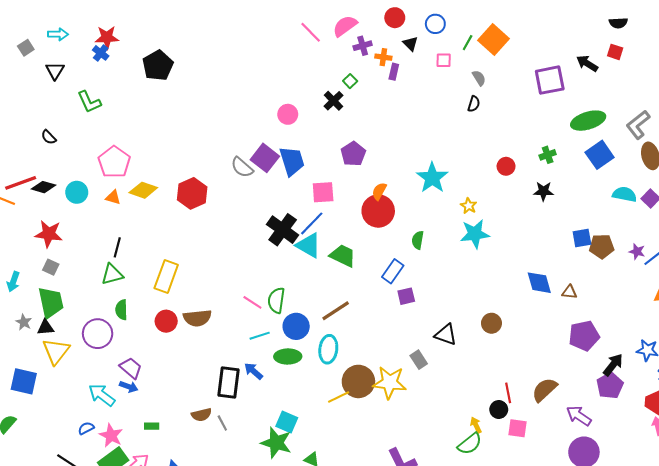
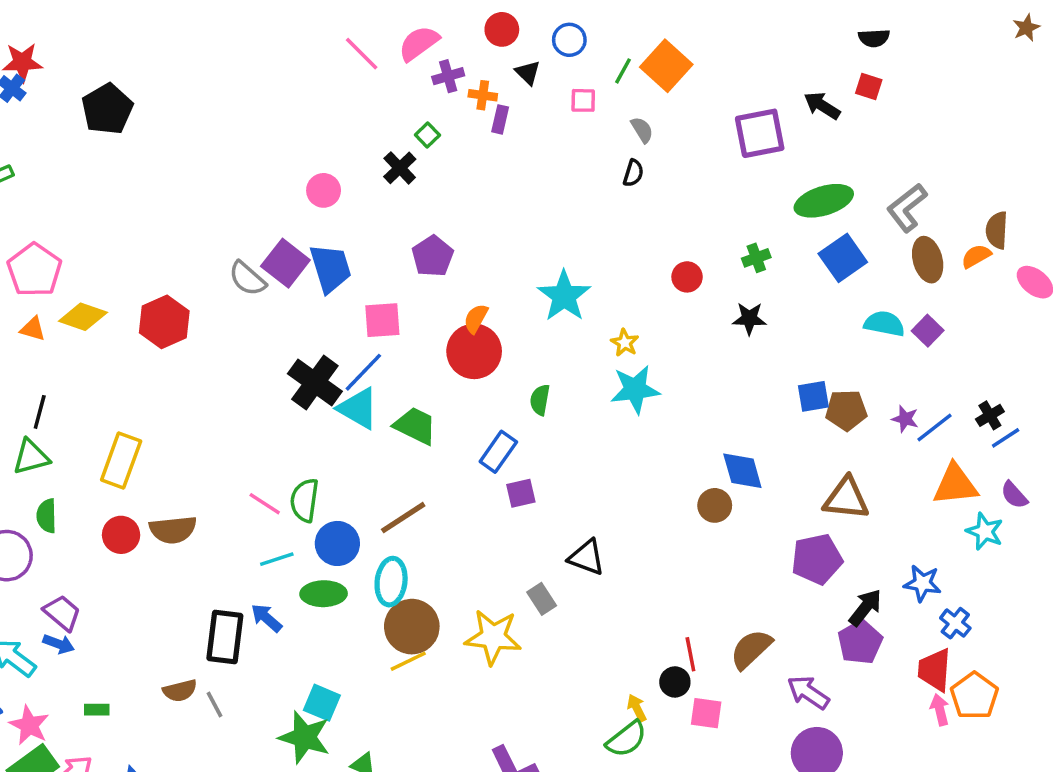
brown triangle: (569, 292) -> (846, 498), moved, size x1.8
brown circle: (491, 323) -> (715, 505), moved
brown circle: (358, 381) -> (412, 627), moved

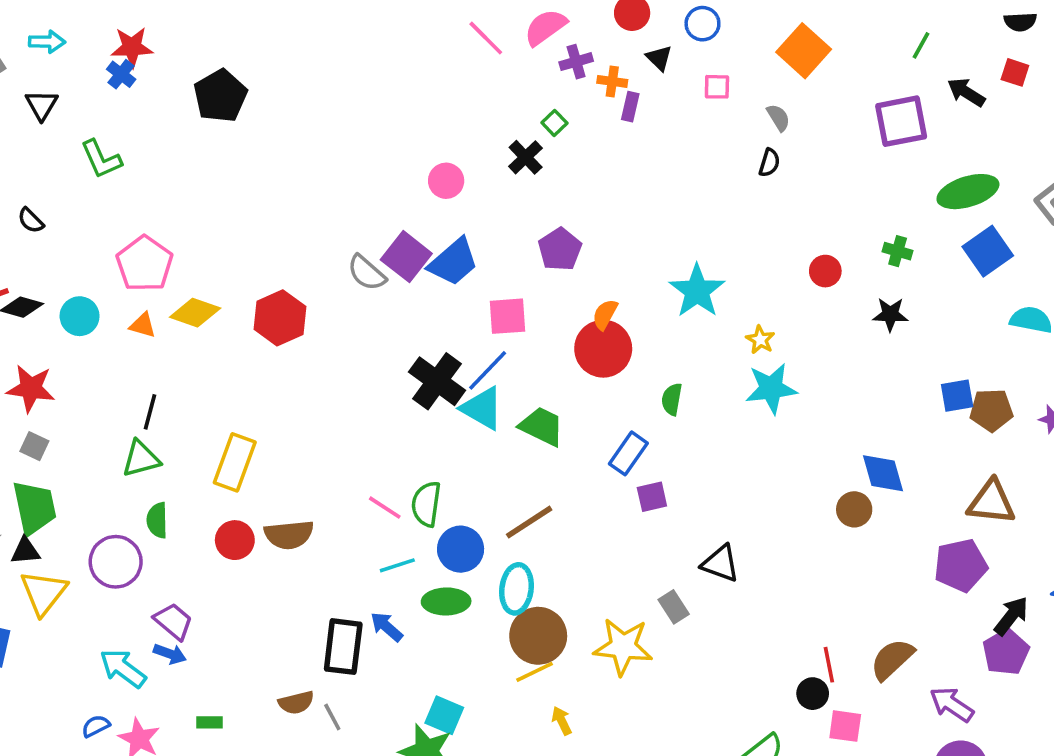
green line: (623, 71) -> (921, 45), moved
green cross: (756, 258) -> (898, 251), turned 36
blue trapezoid: (330, 268) -> (453, 262), turned 66
yellow arrow: (637, 708) -> (562, 721), moved

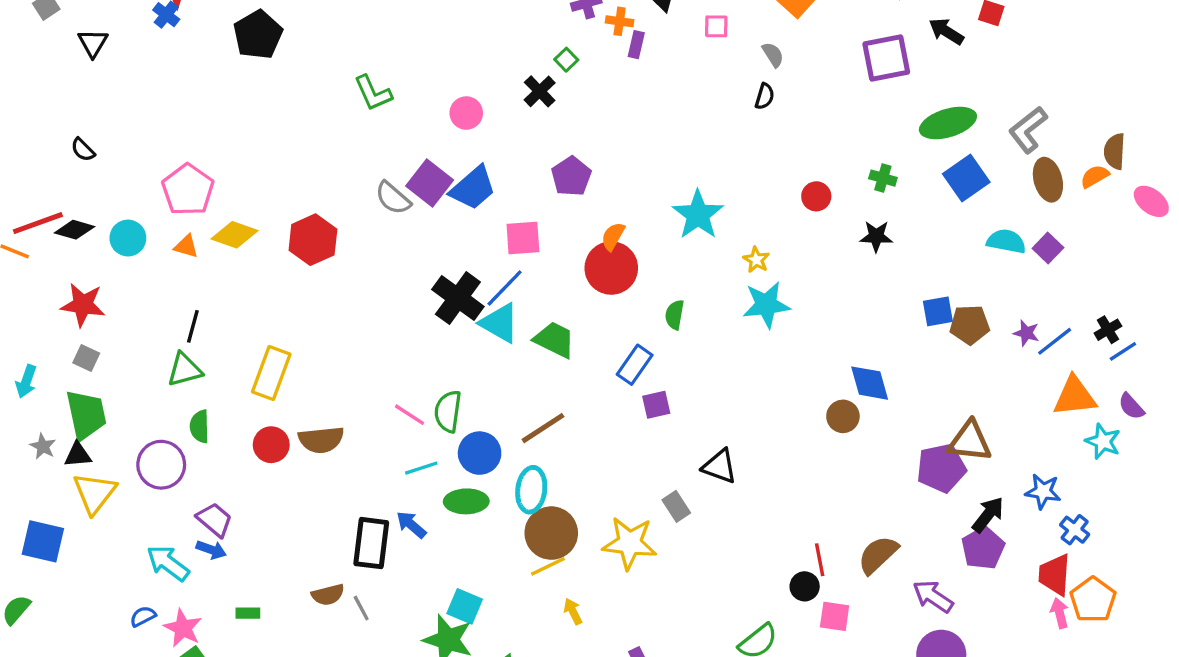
green L-shape: (101, 159) -> (373, 93), moved
brown triangle: (991, 502) -> (970, 441), moved

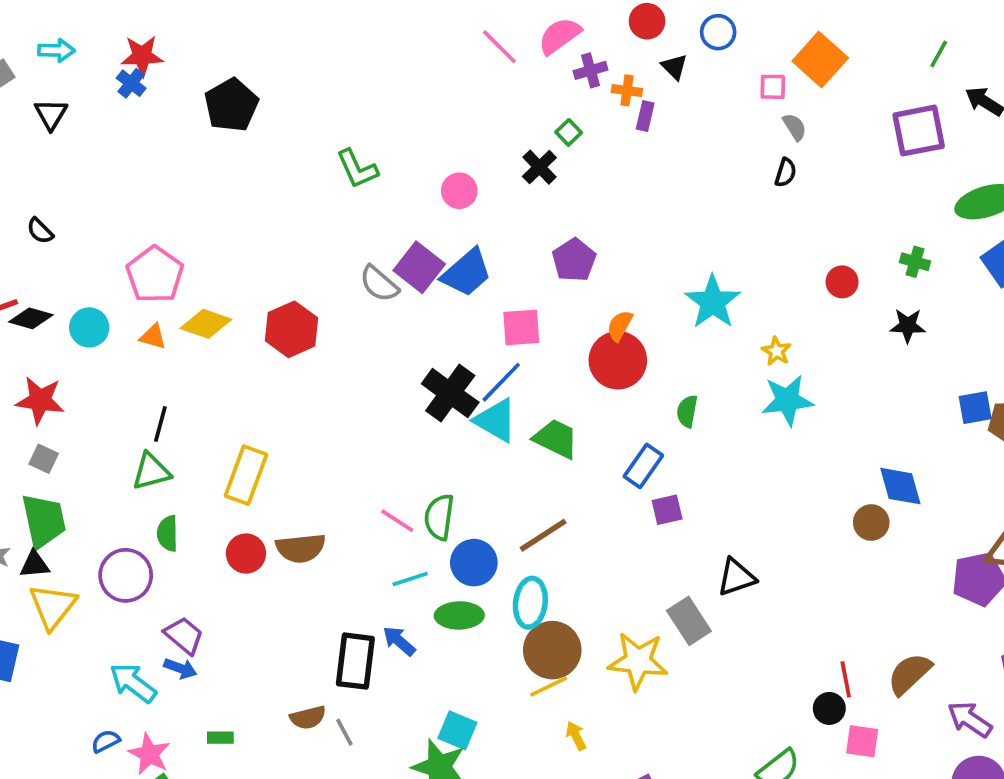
pink square: (716, 26) -> (773, 87), moved
black triangle: (720, 466) -> (736, 577), turned -39
gray rectangle: (676, 506) -> (689, 621), size x1.4

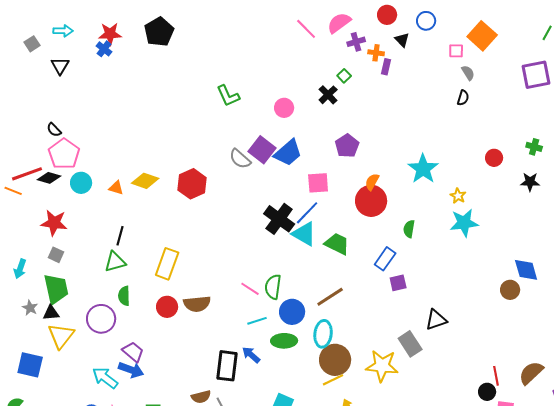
black pentagon: (231, 105) -> (159, 32), moved
pink pentagon: (155, 275) -> (64, 154), moved
blue arrow: (180, 668) -> (131, 370), size x1.4

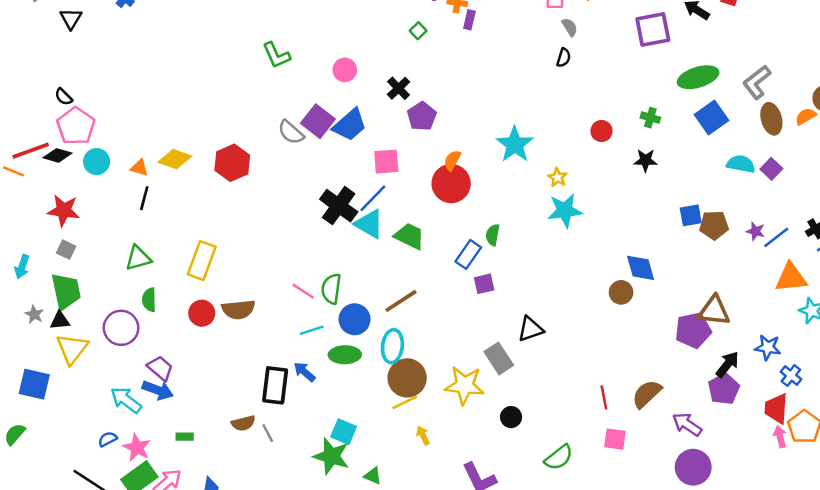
black cross: (328, 95) -> (399, 88), moved
green semicircle: (409, 229) -> (493, 235), moved
black line: (120, 236) -> (144, 198), moved
black circle: (487, 392) -> (511, 417), moved

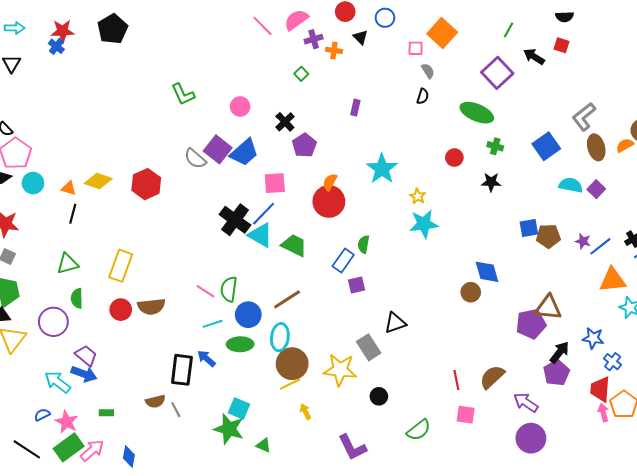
purple rectangle: (469, 20) -> (355, 108), moved
purple square: (653, 30) -> (497, 73), turned -32
green ellipse: (698, 77) -> (477, 113), moved, turned 40

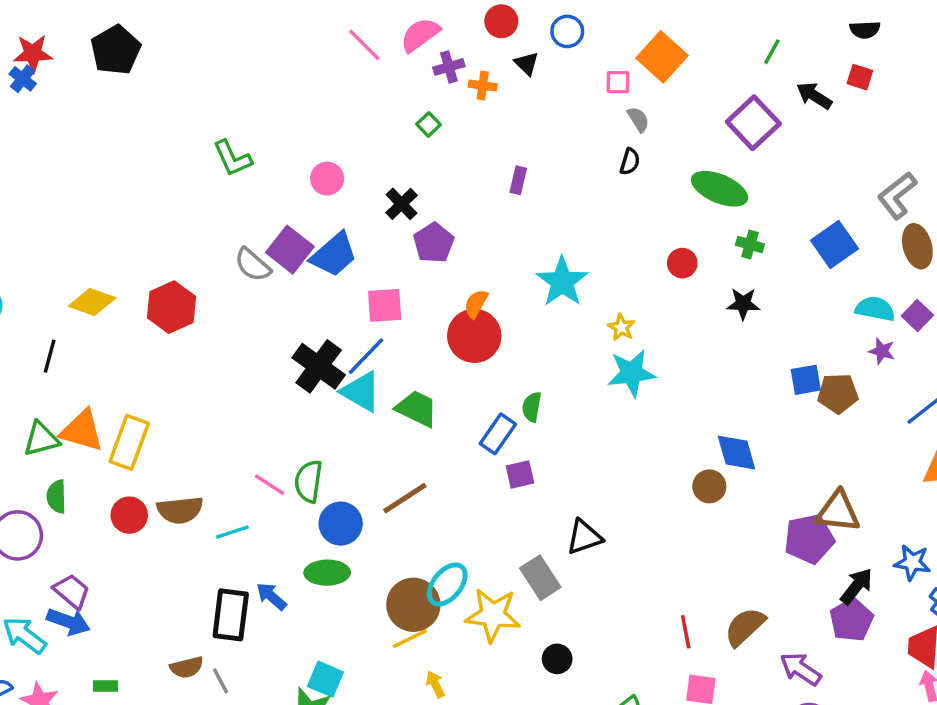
orange triangle: (69, 188) -> (82, 431), moved, size x1.8
purple star: (583, 241) -> (882, 351), moved
cyan line: (213, 324) -> (232, 532), moved
cyan ellipse: (280, 337) -> (447, 584), moved, turned 32

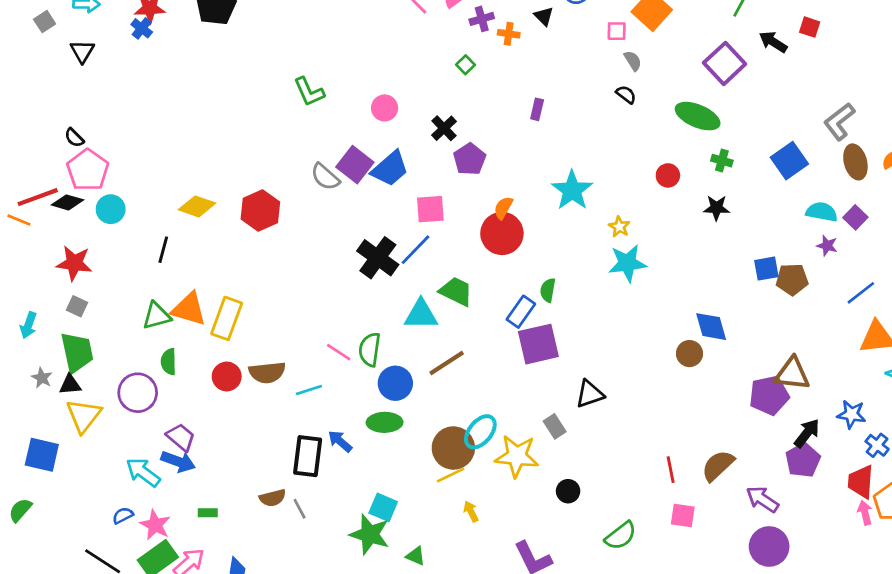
black semicircle: (630, 162) -> (626, 94), turned -70
cyan triangle: (361, 392) -> (421, 314), moved, turned -30
purple square: (520, 475) -> (538, 344), size x1.8
gray rectangle: (540, 578) -> (555, 426), size x0.7

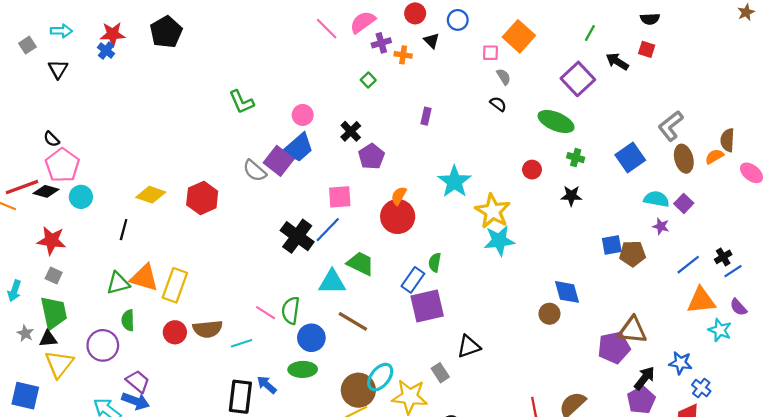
blue trapezoid: (390, 169) -> (298, 148), moved
yellow star: (619, 227) -> (493, 211), size x2.0
brown line: (447, 363) -> (353, 321), turned 64

